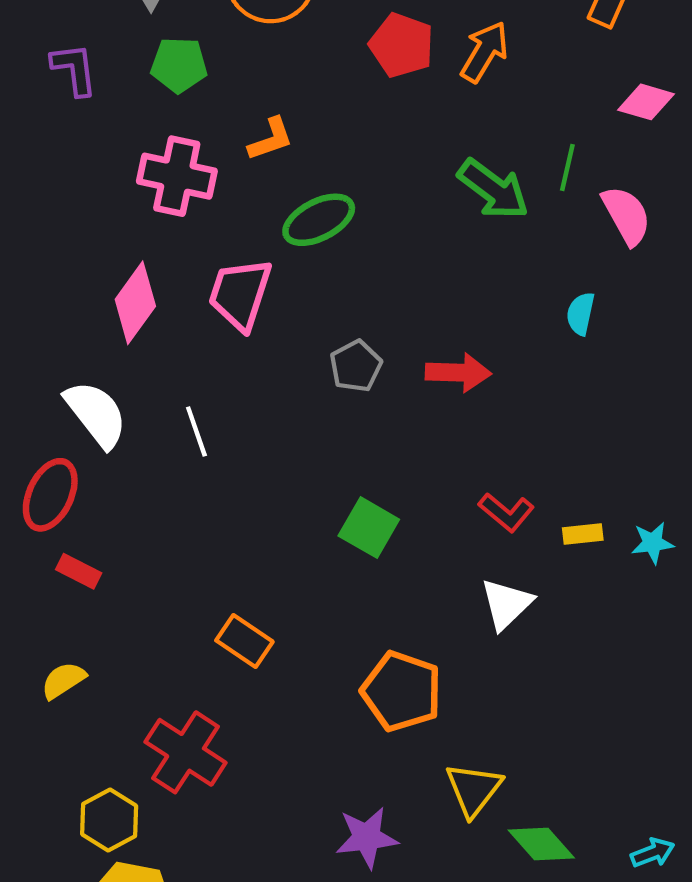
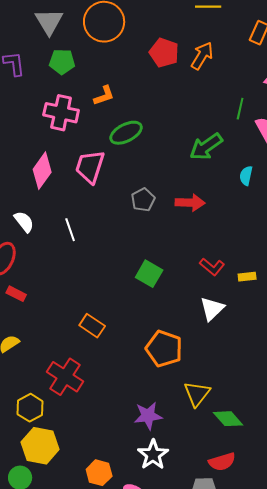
green arrow: (493, 189) -> (206, 147), moved, turned 108
white semicircle: (96, 414) -> (24, 222), size x0.7

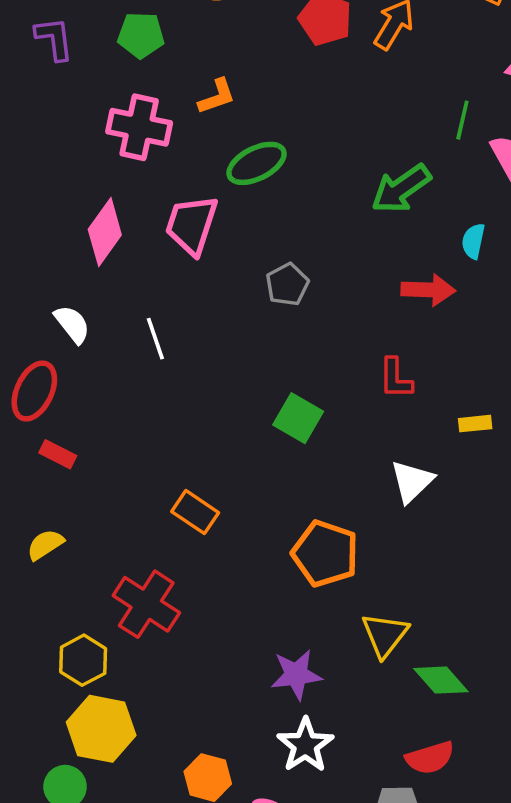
red arrow: (190, 203) -> (428, 290), moved
red L-shape: (212, 267) -> (396, 378), moved, turned 50

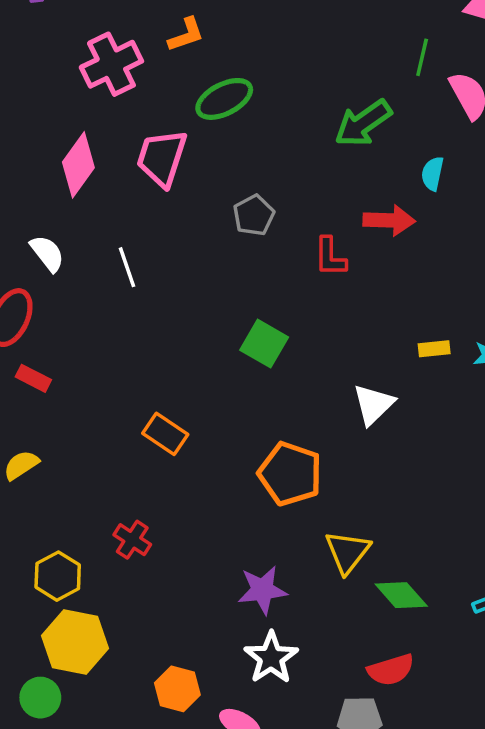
pink cross: (139, 127) -> (111, 64), turned -38
red L-shape: (396, 378) -> (330, 257), moved
red cross: (146, 604) -> (132, 540), moved, size x0.6

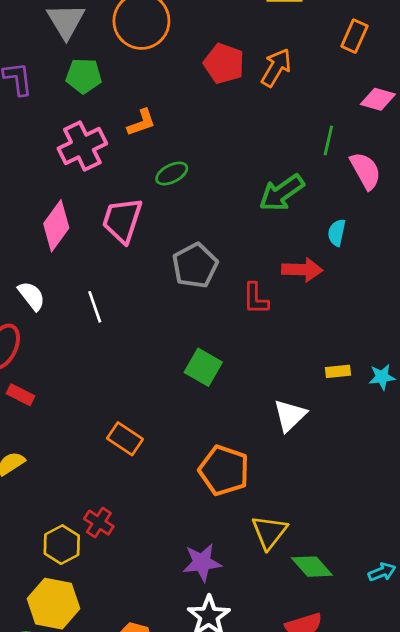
green ellipse: (224, 99) -> (172, 173), size x0.7
gray pentagon: (254, 215) -> (195, 266), size x1.4
yellow hexagon: (58, 576) -> (62, 545), moved

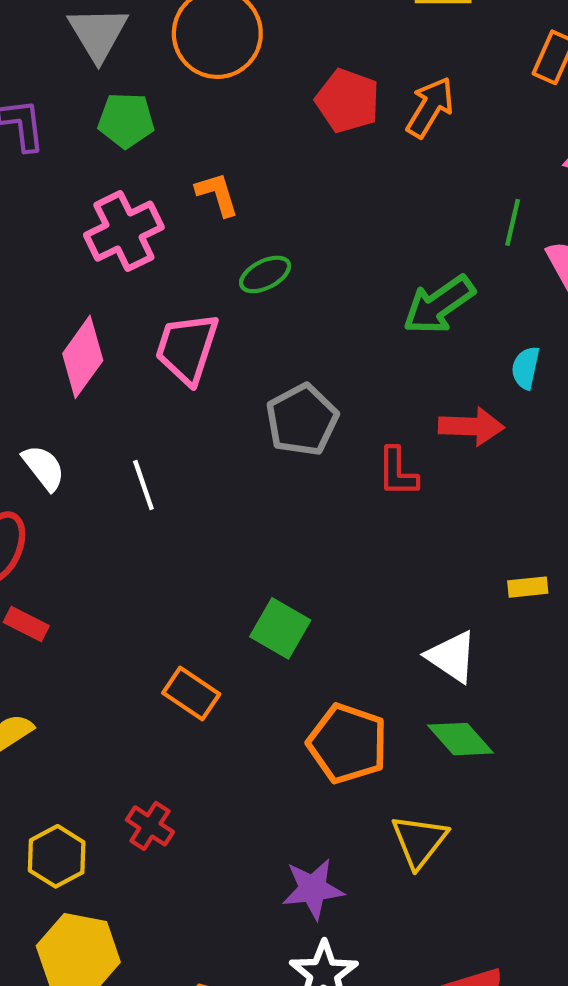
orange L-shape: (141, 123) -> (217, 194), turned -88
green square: (203, 367) -> (280, 628), moved
white triangle: (290, 415) -> (452, 657), turned -42
yellow hexagon: (62, 545) -> (57, 856), moved
green diamond: (312, 567) -> (460, 739), moved

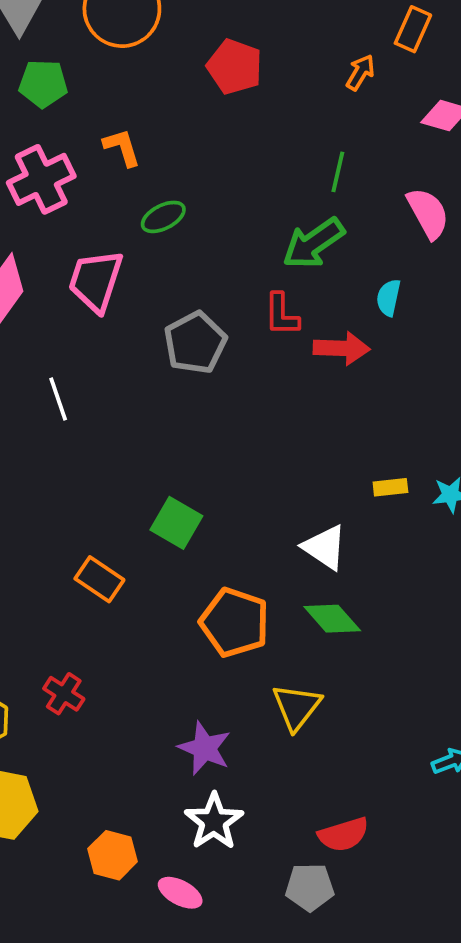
orange arrow: (430, 107) -> (360, 72), moved, size x0.7
green line: (513, 222) -> (338, 172), moved
red L-shape: (397, 472) -> (282, 315), moved
purple star: (313, 889) -> (205, 748), turned 30

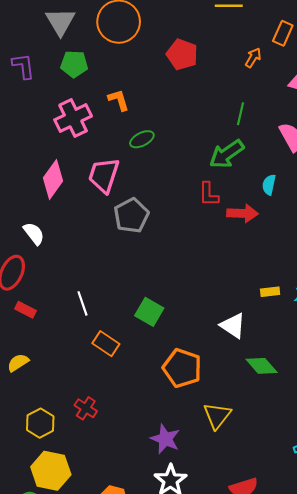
gray pentagon: (195, 343) -> (131, 215), moved
white line: (58, 399) -> (83, 303), moved
green diamond: (332, 619) -> (262, 366), moved

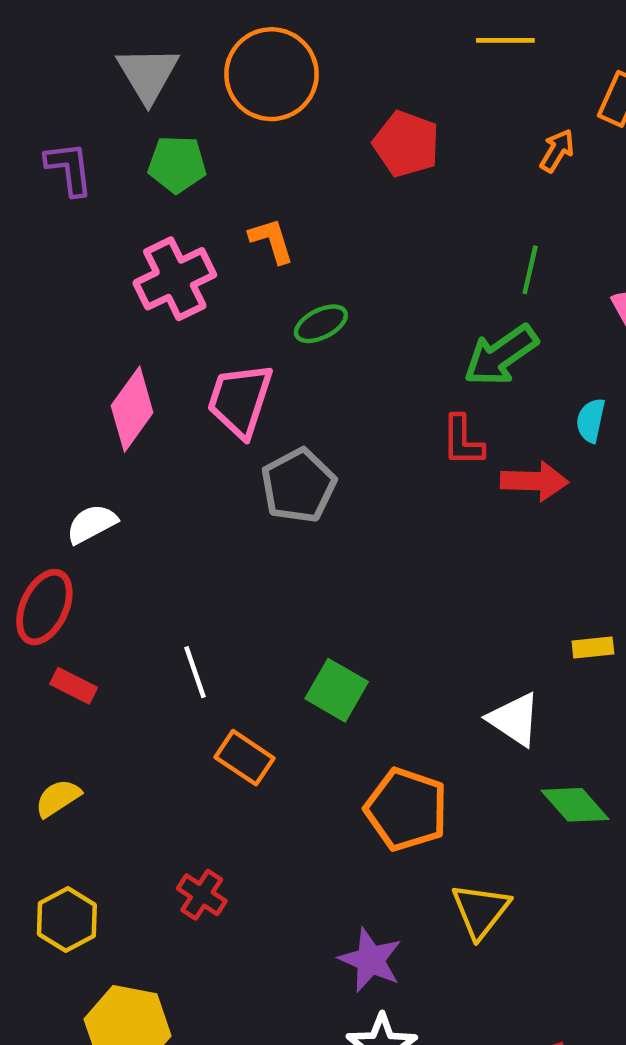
white semicircle: (34, 233) -> (92, 524), turned -80
yellow hexagon: (40, 423) -> (67, 920), moved

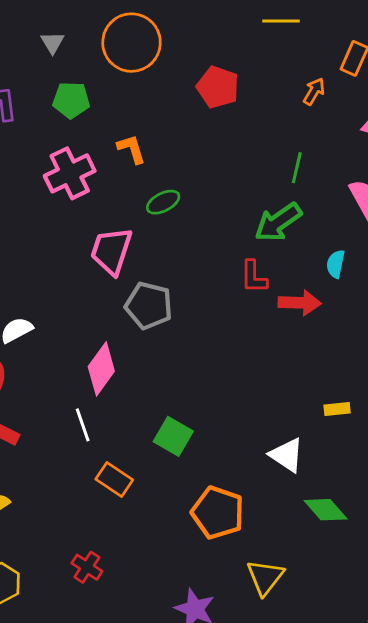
gray triangle: (148, 74) -> (52, 43), size x0.6
pink diamond: (132, 409) -> (101, 369), moved
gray pentagon: (298, 486) -> (149, 306), turned -30

